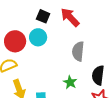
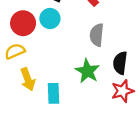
green star: (70, 82) -> (87, 71), size x1.5

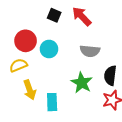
cyan circle: (50, 18) -> (49, 49), moved
gray semicircle: (97, 35) -> (90, 51), turned -90

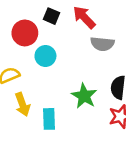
red circle: (26, 41) -> (25, 33), moved
gray semicircle: (90, 51) -> (102, 44), moved

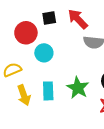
black square: (51, 16) -> (49, 18), turned -32
cyan rectangle: (49, 119) -> (48, 91), moved

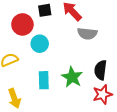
yellow arrow: (24, 95) -> (14, 98), moved

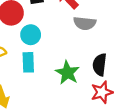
cyan rectangle: (44, 80) -> (28, 62), moved

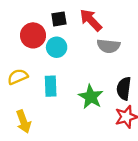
cyan circle: (31, 35) -> (57, 47), moved

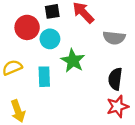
gray semicircle: (108, 46) -> (114, 38), moved
green star: (91, 97) -> (73, 61), moved

